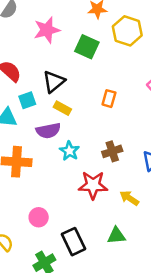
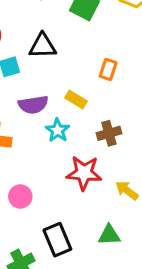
black triangle: (54, 82) -> (43, 46), turned 35
yellow rectangle: (62, 108) -> (76, 99), moved
pink circle: (39, 217) -> (20, 197), moved

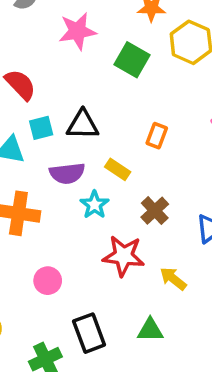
black triangle: (43, 46) -> (83, 125), moved
brown cross: (109, 133) -> (155, 211), turned -30

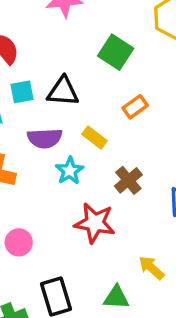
green square: (132, 60) -> (116, 52), moved
orange rectangle: (157, 136) -> (135, 107), turned 30
yellow arrow: (173, 279) -> (151, 268), moved

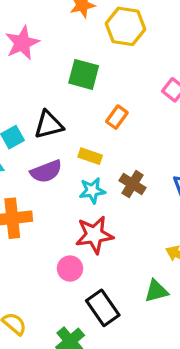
cyan star: (70, 171) -> (92, 191), moved, turned -30
red star: (95, 223) -> (94, 235), moved
pink circle: (19, 242) -> (70, 269), moved

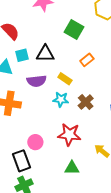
red star: (94, 235) -> (69, 135), moved
green triangle: (156, 291) -> (72, 168), moved
black rectangle: (103, 308) -> (21, 161), moved

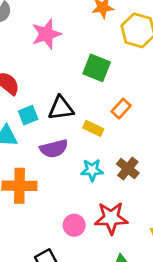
yellow rectangle: (65, 79) -> (93, 128), moved
pink circle: (35, 142) -> (74, 225), moved

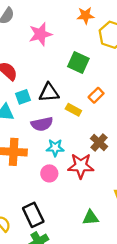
cyan star: (92, 170) -> (55, 148), moved
red star: (111, 218) -> (81, 166), moved
pink circle: (74, 225) -> (49, 173), moved

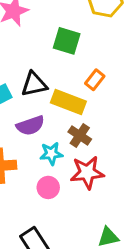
yellow rectangle: (73, 110) -> (68, 102), size x1.6
brown cross: (99, 142) -> (80, 136), moved

